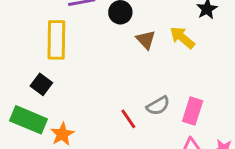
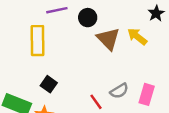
brown triangle: (146, 40) -> (108, 39), size x1.5
black square: (41, 84) -> (49, 84), moved

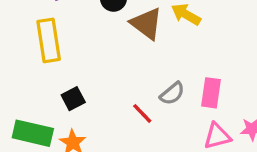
black square: (49, 84) -> (73, 99), turned 35

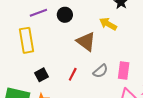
brown triangle: (146, 24) -> (86, 42), moved
red line: (142, 113) -> (73, 74), moved, turned 72

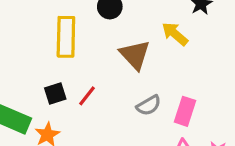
yellow rectangle: (27, 40) -> (66, 37), moved
red line: (73, 74) -> (87, 96), moved

